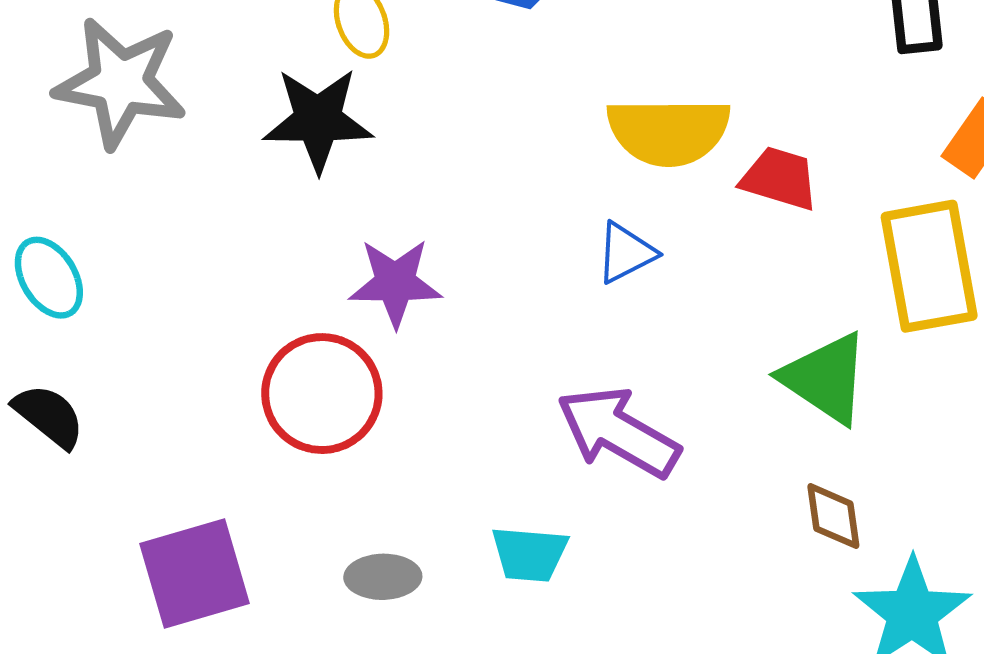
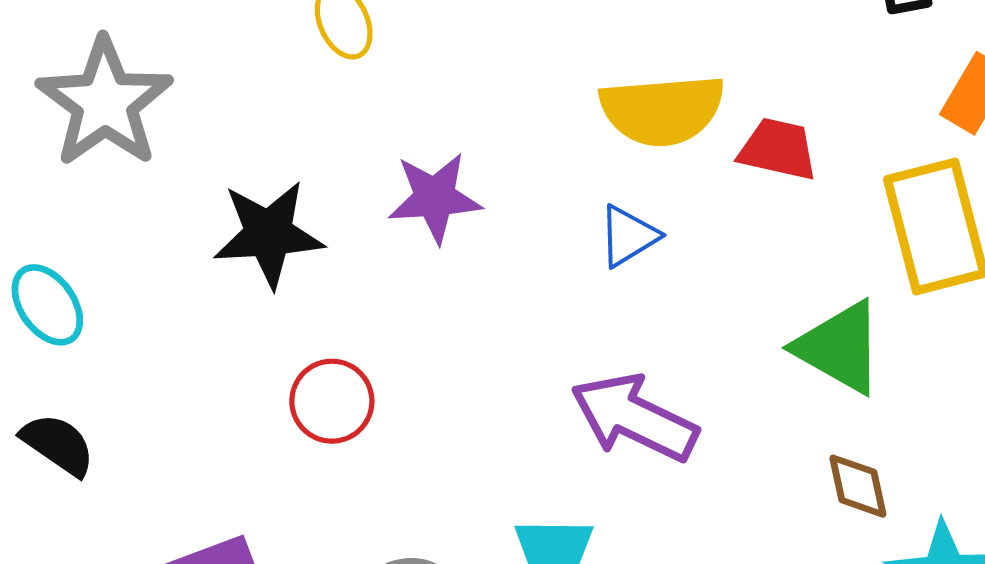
gray star: (120, 83) -> (105, 103), turned 30
black star: (318, 120) -> (269, 234), moved
purple star: (395, 283) -> (435, 198), moved
red circle: (322, 394) -> (332, 401), size x0.7

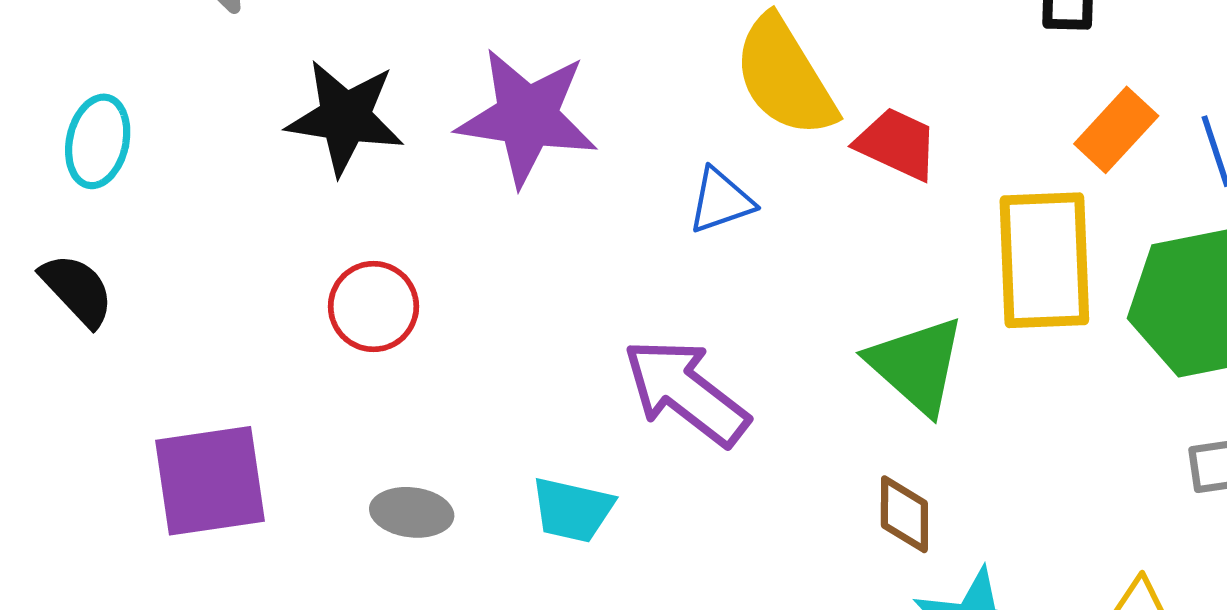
yellow semicircle: (662, 110) -> (785, 77), turned 51
purple star: (435, 198) -> (527, 117), size x1.4
cyan ellipse: (47, 305) -> (98, 141), turned 36

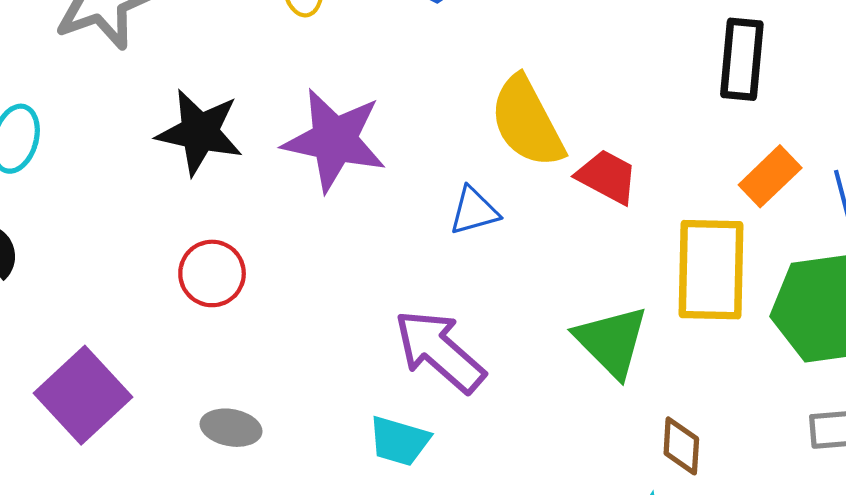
purple square: (210, 481) -> (83, 395), turned -38
cyan trapezoid: (572, 510) -> (399, 441), moved
brown diamond: (904, 514) -> (681, 446), moved

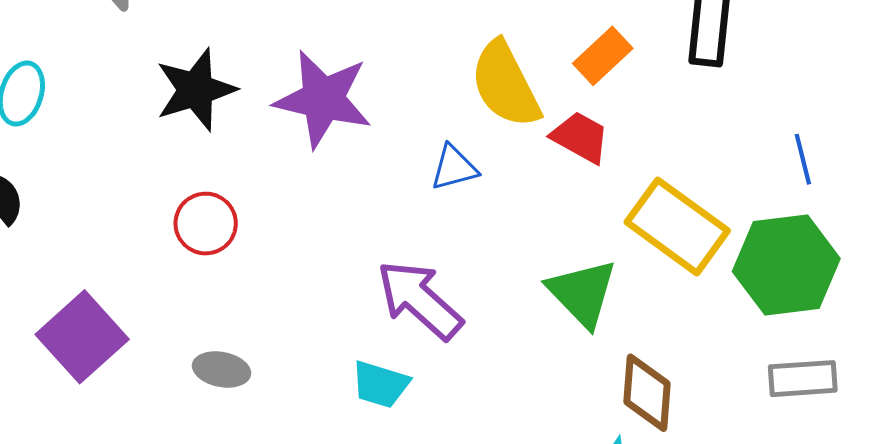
black star: (200, 132) -> (196, 90), turned -30
orange rectangle: (770, 176) -> (603, 56), moved
yellow rectangle: (711, 270) -> (677, 226), turned -56
brown diamond: (681, 446) -> (647, 393), size x1.4

